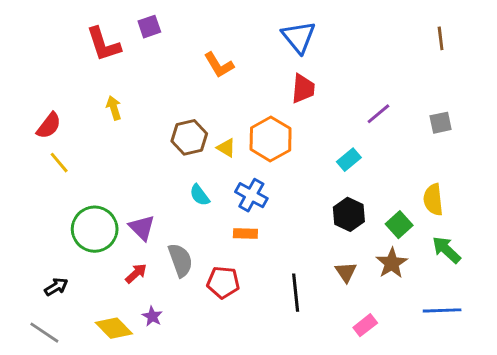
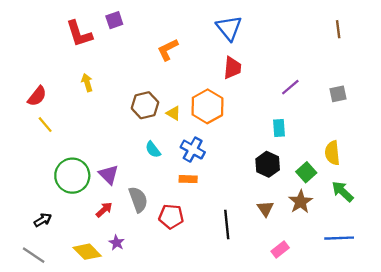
orange L-shape: (219, 65) -> (168, 50), turned 95
cyan rectangle: (349, 160) -> (279, 128), moved, turned -54

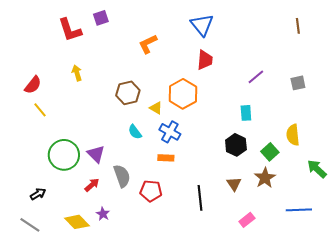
yellow triangle: (173, 113) -> (156, 108), moved
green arrow: (343, 192) -> (317, 169), moved

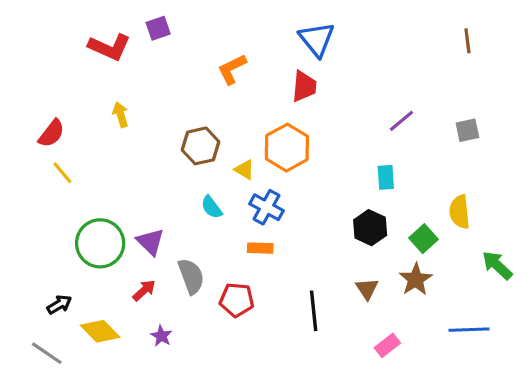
red L-shape: (70, 30) -> (110, 47), turned -48
red trapezoid: (205, 60) -> (304, 86), moved
yellow diamond: (77, 222) -> (100, 331), moved

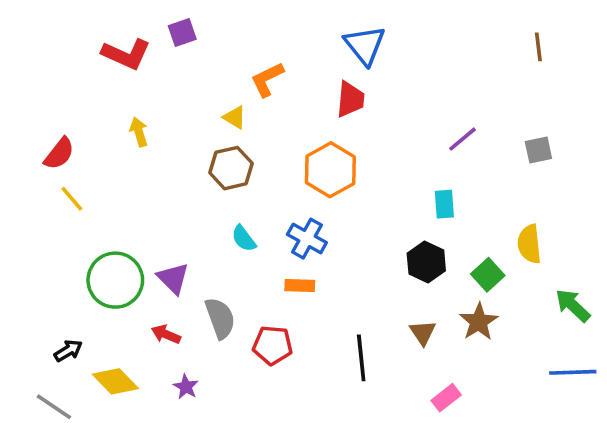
yellow triangle: (245, 170) -> (235, 117), moved
red arrow: (144, 290) -> (166, 334), turned -115
blue line: (469, 330) -> (573, 372), moved

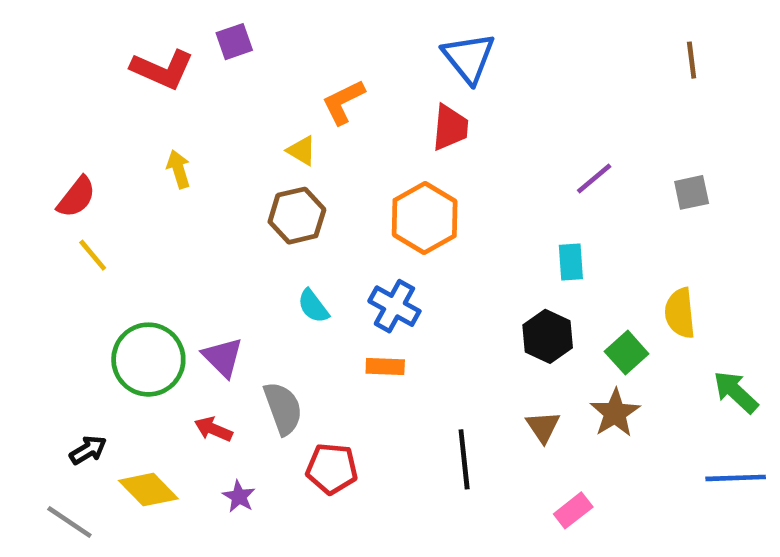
red pentagon: (273, 345) -> (332, 469), moved

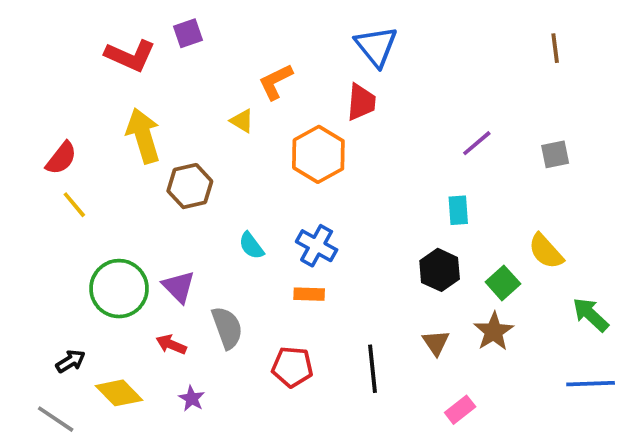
yellow arrow: (179, 169) -> (143, 136), size x1.8
brown hexagon: (297, 216) -> (190, 186), moved
orange hexagon: (425, 218) -> (318, 154), moved
yellow semicircle: (680, 313) -> (546, 251), turned -36
red pentagon: (332, 469) -> (292, 367), moved

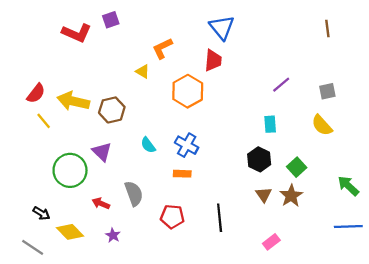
yellow arrow: (143, 136) -> (73, 101), moved, turned -60
yellow semicircle: (546, 251) -> (322, 125), moved
purple triangle: (179, 287) -> (102, 152), moved
brown triangle: (436, 343) -> (264, 195), moved
black arrow: (71, 361) -> (41, 213), turned 63

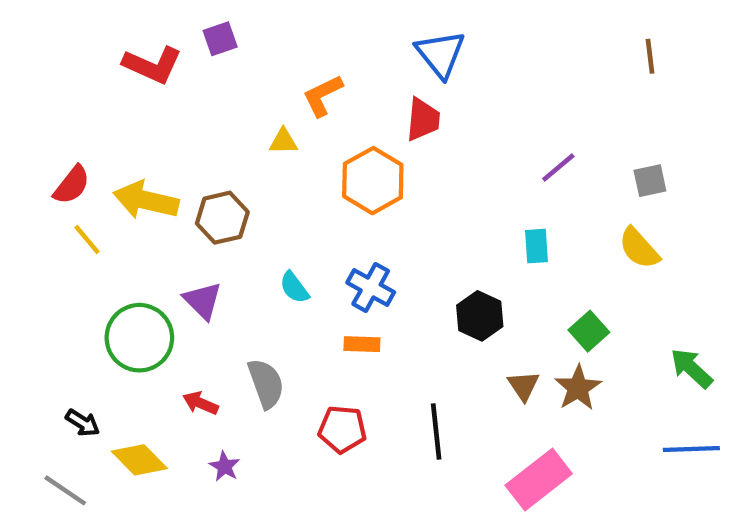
yellow triangle: (143, 71) -> (283, 141), turned -32
black hexagon: (259, 159) -> (480, 316), moved
pink rectangle: (271, 242) -> (539, 480), size x1.8

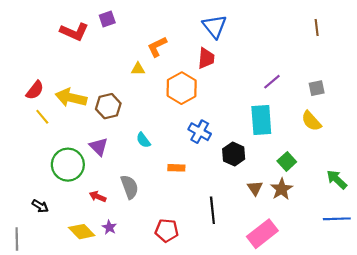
cyan rectangle: (536, 246) -> (261, 120), size x1.8
blue cross: (371, 287) -> (200, 132), moved
red pentagon: (342, 429) -> (167, 231), moved
yellow diamond: (139, 460) -> (82, 232), moved
gray line: (65, 490) -> (17, 239), moved, turned 55

